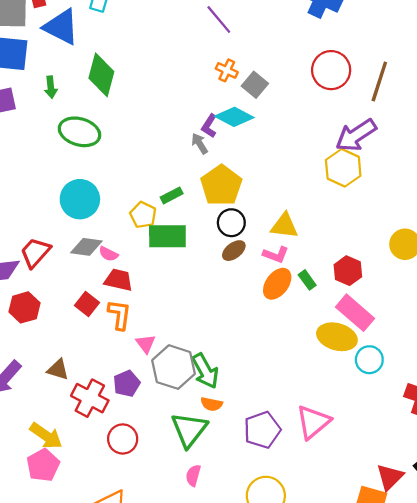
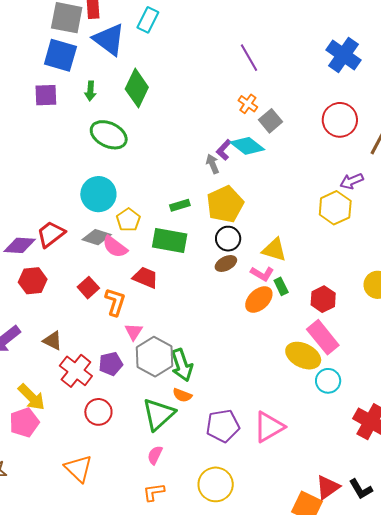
purple arrow: (356, 135) -> (352, 181), size x0.6
yellow pentagon: (143, 215) -> (128, 220), moved
pink semicircle: (108, 254) -> (115, 247), size x1.5
red trapezoid: (119, 280) -> (145, 278), moved
green rectangle: (307, 280) -> (281, 286), moved

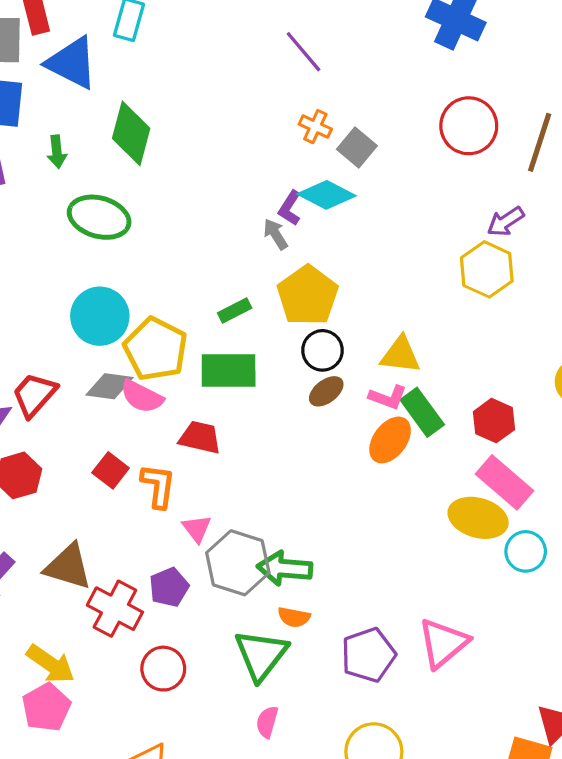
yellow pentagon: (128, 220) -> (156, 349), size x1.6
green rectangle: (281, 286) -> (422, 412), size x1.6
brown triangle: (53, 341) -> (68, 567), size x1.5
green arrow: (182, 365) -> (285, 568), turned 124

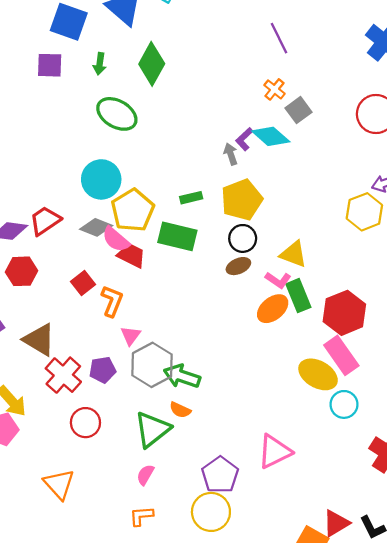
red hexagon: (494, 421) -> (344, 313), size x1.5
red trapezoid: (200, 437) -> (131, 255), moved
purple pentagon: (368, 655) -> (220, 475), moved, turned -30

